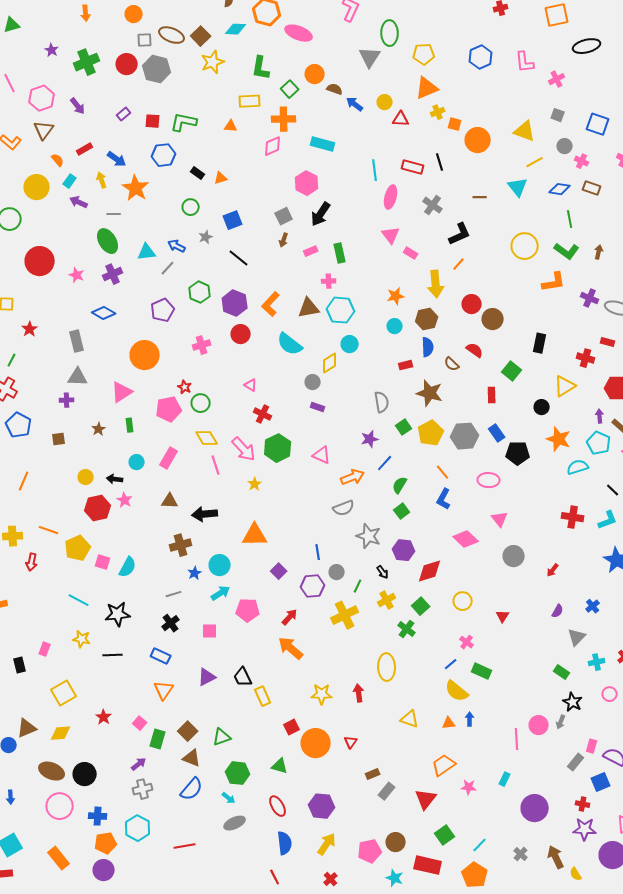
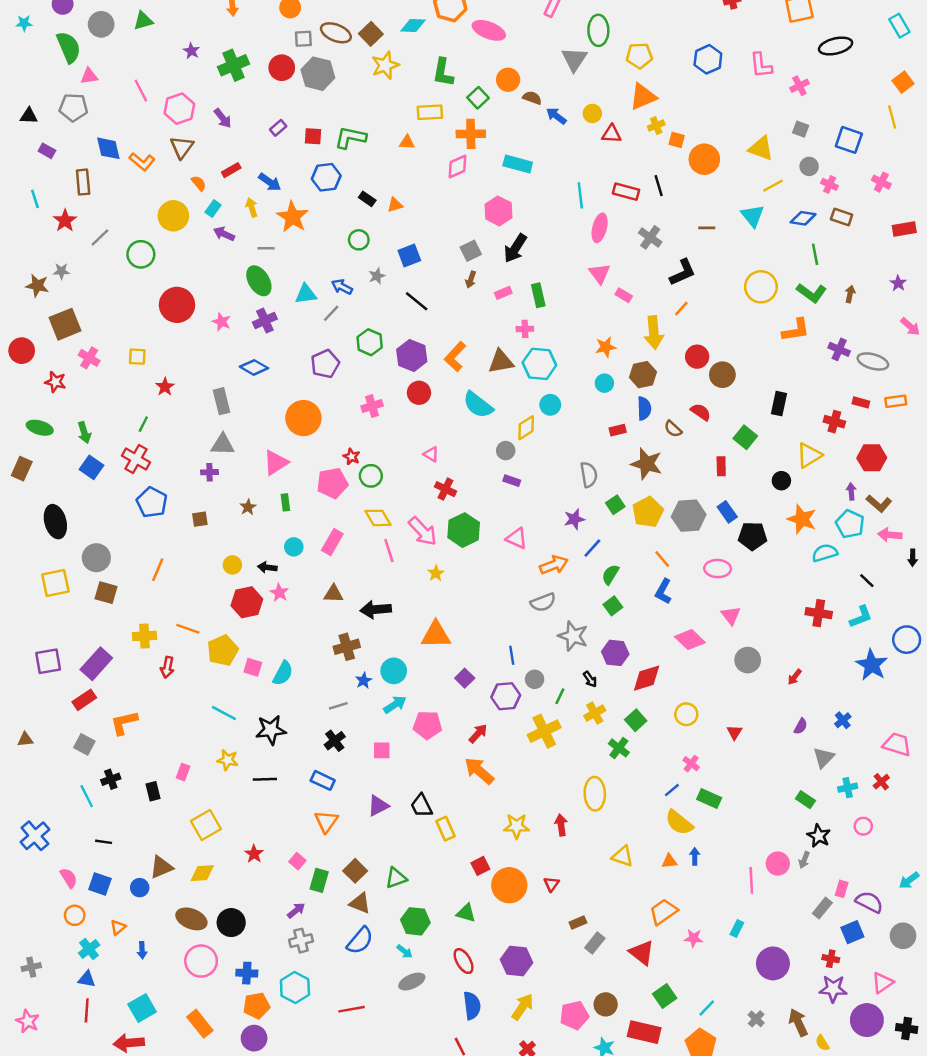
red triangle: (426, 799) -> (642, 953), turned -30

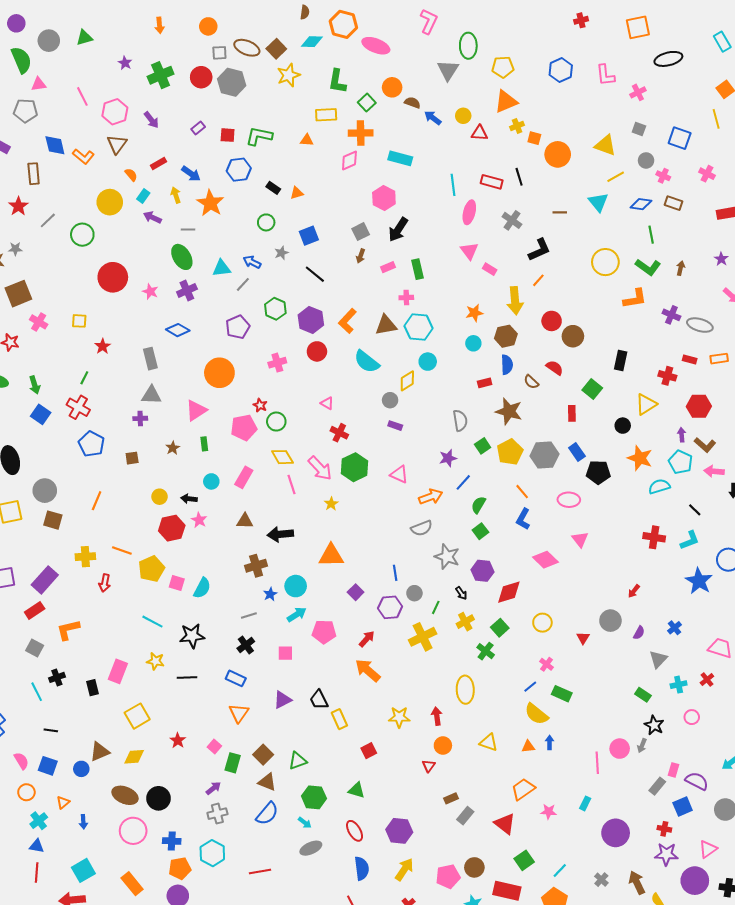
gray circle: (748, 660) -> (610, 621), moved
pink rectangle: (183, 772) -> (118, 671), size x1.6
orange circle: (509, 885) -> (443, 746), moved, size x0.6

